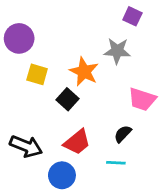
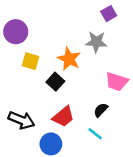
purple square: (132, 16) -> (109, 14), turned 35
cyan line: (116, 163) -> (95, 134), turned 35

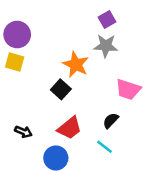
purple square: (109, 14) -> (107, 20), moved
yellow square: (30, 61) -> (15, 62), moved
black arrow: (21, 120) -> (23, 132), size x0.6

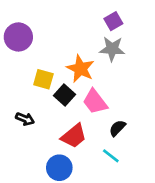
yellow square: (15, 62) -> (43, 79), moved
pink trapezoid: (128, 89) -> (95, 102), moved, turned 35
black arrow: (23, 132) -> (25, 119), moved

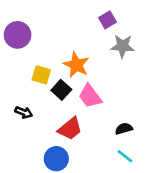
gray star: (112, 49) -> (123, 46), moved
black semicircle: (117, 128) -> (124, 129), moved, turned 30
cyan line: (111, 156) -> (125, 156), moved

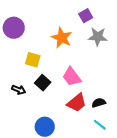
orange star: (76, 65) -> (62, 38), moved
black square: (61, 90) -> (43, 83), moved
red trapezoid: (70, 129) -> (77, 103), moved

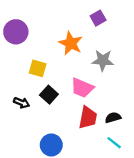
gray star: (98, 37) -> (103, 60), moved
pink trapezoid: (72, 77) -> (82, 88), turned -30
red trapezoid: (77, 103) -> (88, 118), turned -40

